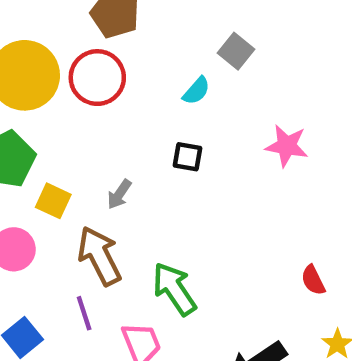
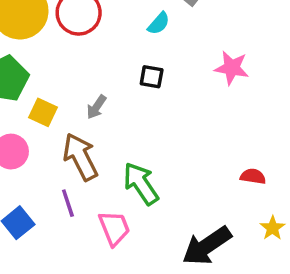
red semicircle: (313, 280) -> (253, 176), turned 125

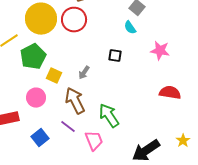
cyan semicircle: (159, 23) -> (130, 28), moved, turned 104
red semicircle: (253, 176) -> (170, 93), moved, size x1.5
purple line: (68, 203) -> (68, 127), turned -35

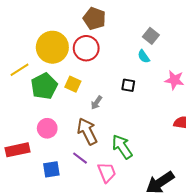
yellow square: (54, 76) -> (73, 84), moved
blue square: (40, 138) -> (51, 169), turned 30

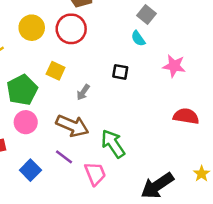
yellow circle: (52, 47) -> (32, 28), size x0.7
green pentagon: (44, 86) -> (22, 90), moved
brown arrow: (87, 131) -> (72, 126), turned 140
blue square: (51, 169) -> (30, 170), turned -36

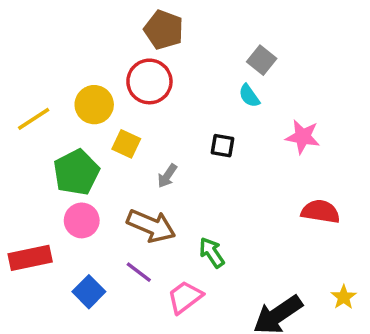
yellow circle: (32, 28) -> (94, 105), moved
green arrow: (113, 144) -> (212, 253), size x0.7
pink trapezoid: (95, 174) -> (185, 297), turned -105

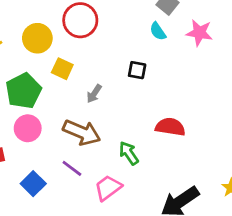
pink star: (303, 137) -> (199, 33), moved
red semicircle: (320, 212) -> (170, 127), moved

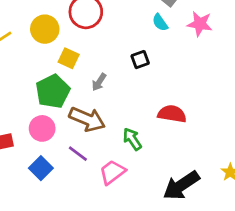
black square: (137, 70) -> (140, 60), turned -30
green pentagon: (24, 91) -> (53, 91), moved
pink circle: (28, 128) -> (42, 128), moved

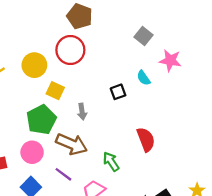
cyan semicircle: (160, 22) -> (144, 78), moved
gray arrow: (99, 82) -> (82, 112), turned -42
red semicircle: (172, 114) -> (146, 139), turned 60

